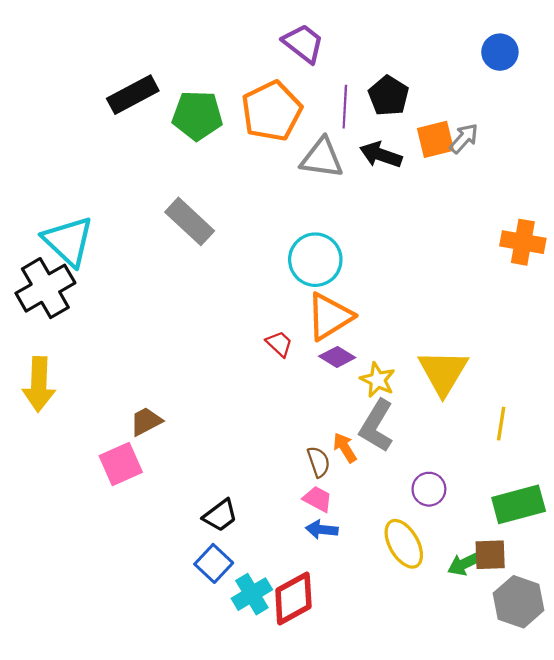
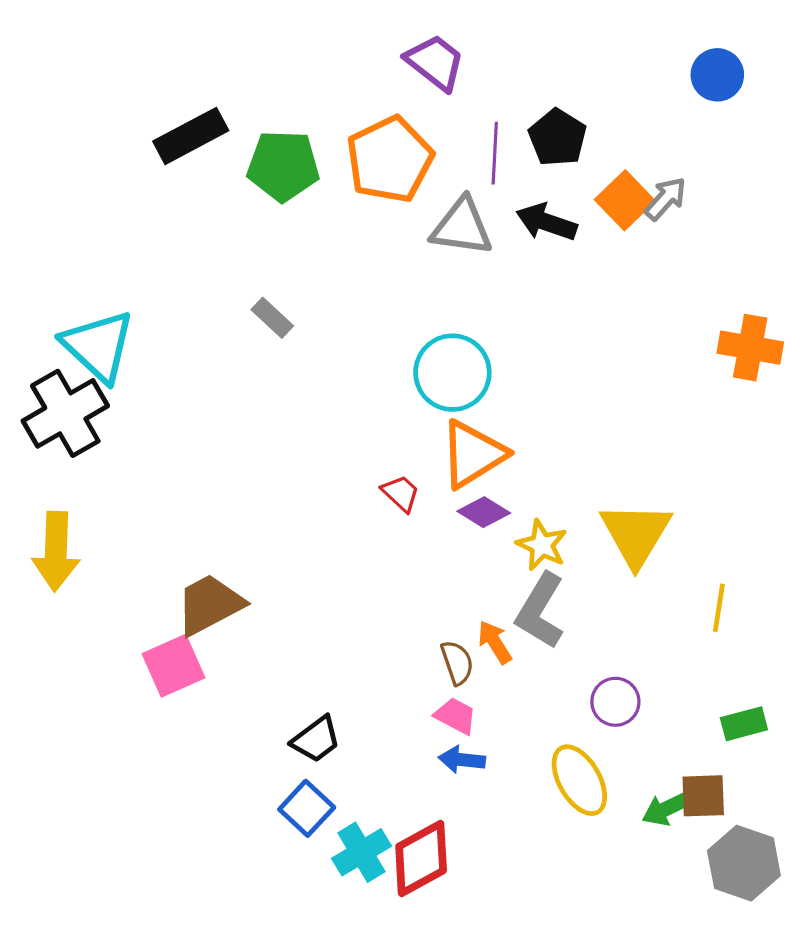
orange square: (435, 139) -> (625, 200), turned -30
gray rectangle: (190, 221) -> (272, 318), size x0.6
brown trapezoid: (146, 421) -> (210, 605), size x1.5
green rectangle: (519, 504) -> (744, 724), size x0.6

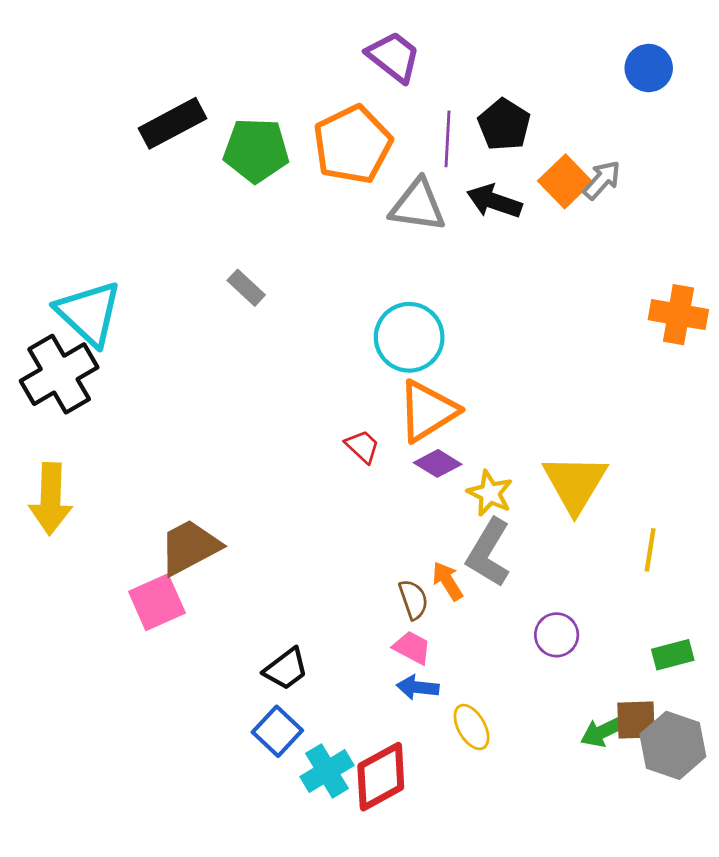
yellow ellipse: (579, 780) -> (472, 727), moved, size x0.7
gray hexagon: (744, 863) -> (673, 745), moved

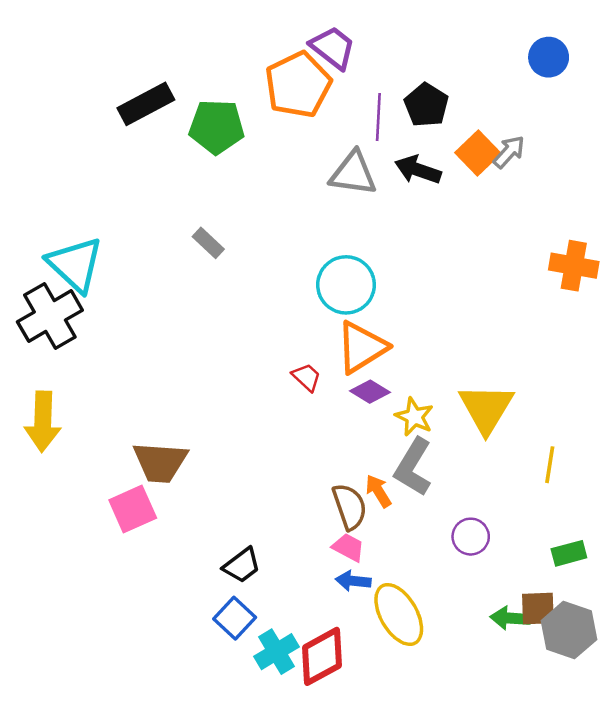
orange pentagon: (352, 145) -> (298, 85), moved
brown trapezoid: (190, 547) -> (160, 462), turned -148
brown semicircle: (413, 599) -> (350, 507), size x1.4
yellow ellipse: (472, 727) -> (399, 614), size x1.6
green arrow: (603, 731) -> (510, 618), turned 30

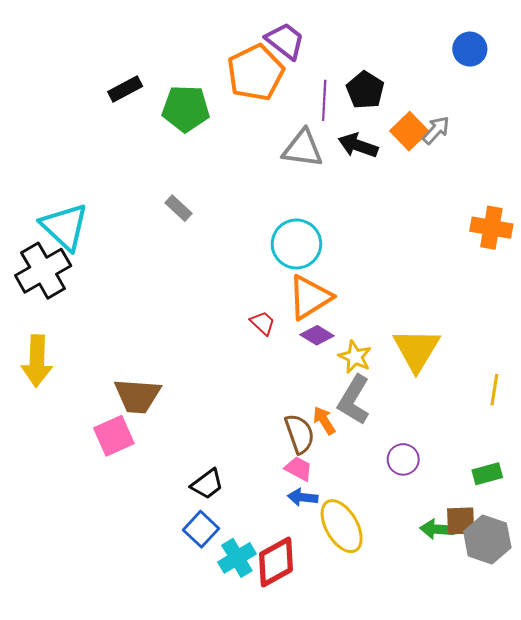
black rectangle: (146, 104) -> (125, 89), size x0.7
yellow line: (550, 465) -> (494, 390), moved

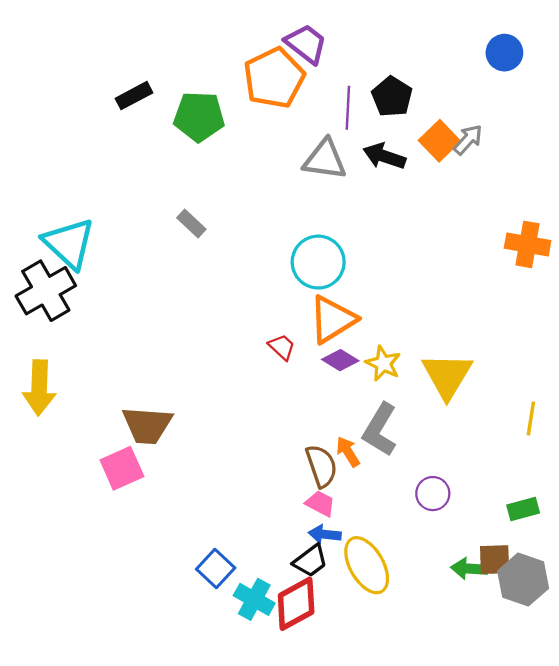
yellow star: (355, 357) -> (383, 363), moved
black trapezoid: (207, 484) -> (310, 561), moved
cyan cross: (237, 558) -> (254, 599), turned -30

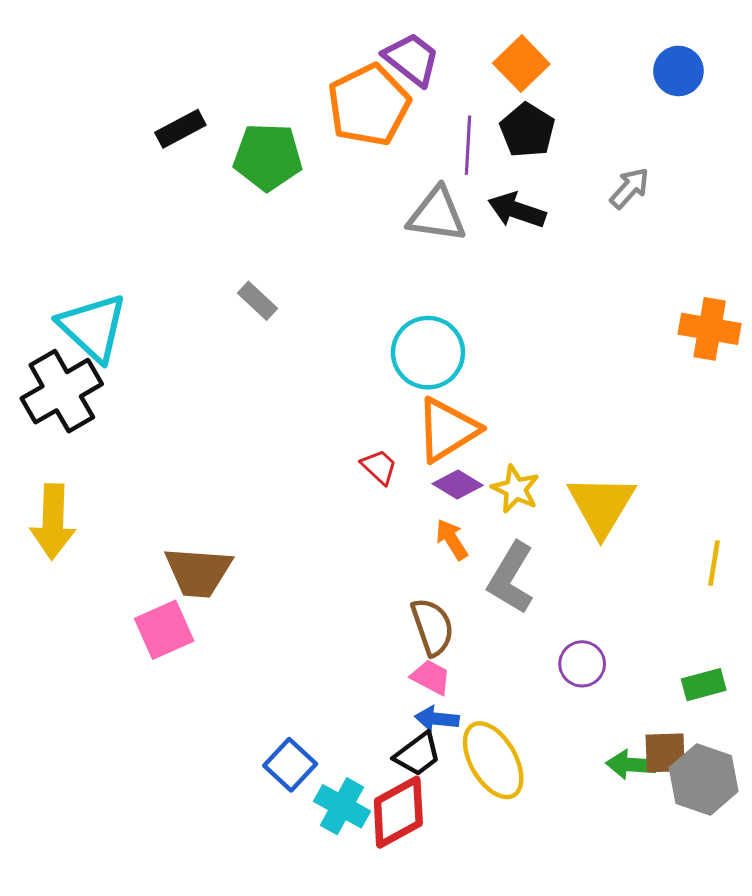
orange square: (439, 141) -> (521, 64), moved
orange arrow: (348, 452) -> (452, 539), moved

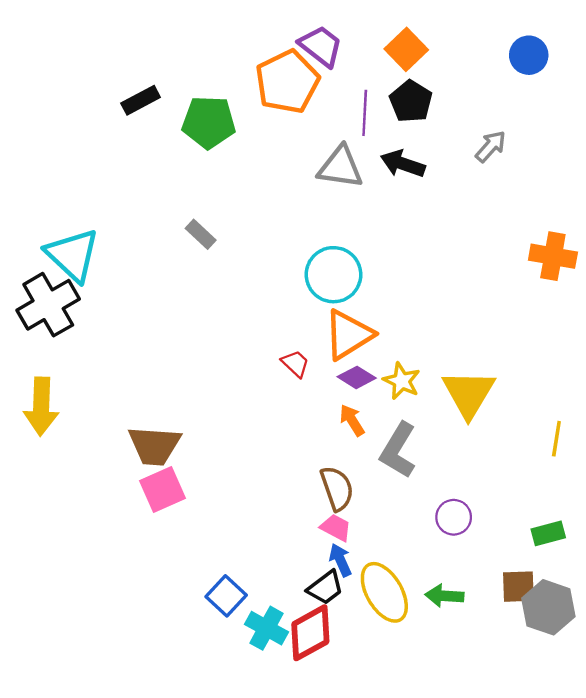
pink square: (164, 630) -> (163, 490), moved
blue arrow: (437, 719) -> (340, 560), turned 60
green arrow: (631, 765) -> (444, 596), moved

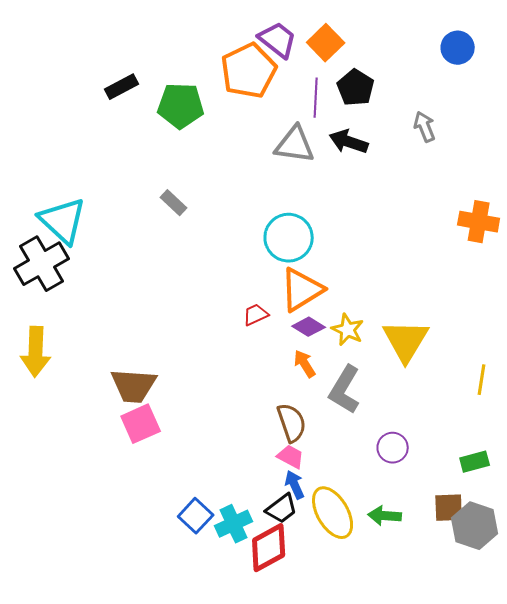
orange square: (406, 49) -> (326, 43), moved
gray arrow: (491, 146) -> (425, 127), turned -64
red trapezoid: (295, 364) -> (256, 315), turned -68
cyan cross: (266, 628) -> (234, 524), moved, turned 36

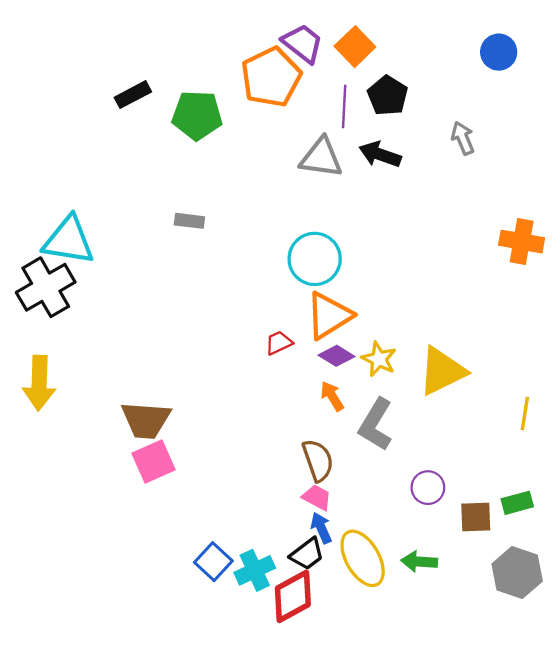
gray rectangle: (174, 203) -> (189, 221), turned -36
cyan triangle: (63, 221) -> (69, 240), turned -34
yellow triangle: (406, 341) -> (442, 371), turned 33
brown square: (449, 508) -> (476, 517), moved

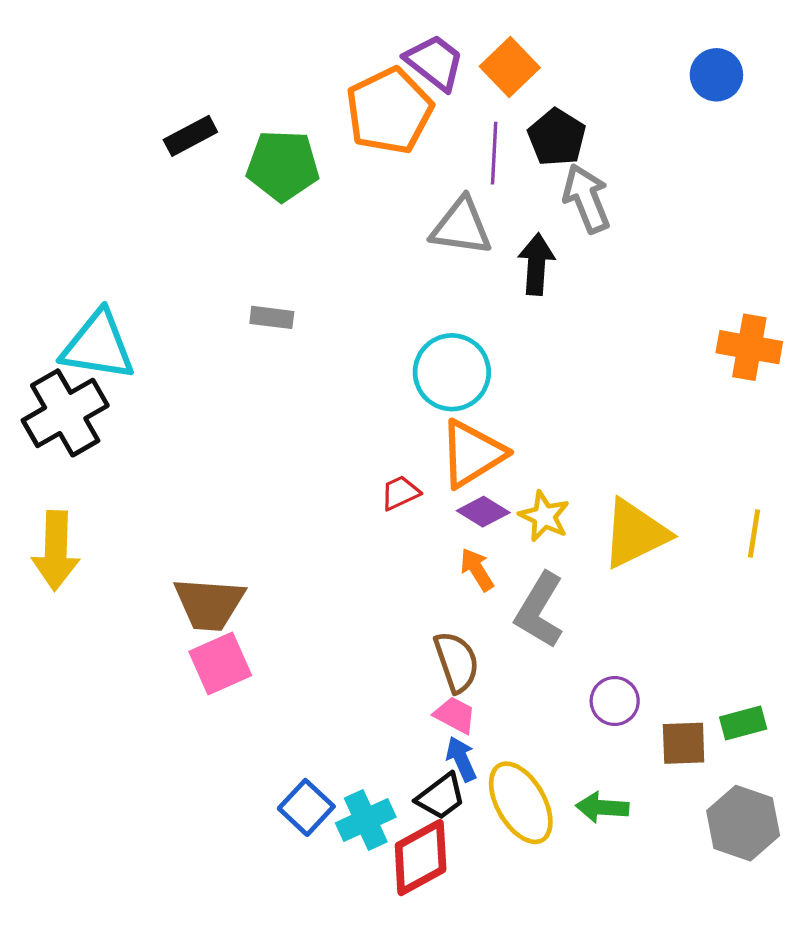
gray arrow: (463, 138) -> (587, 198), moved, size x1.4
black arrow: (380, 154) -> (536, 264), moved, turned 75
yellow line: (525, 414) -> (754, 533), moved

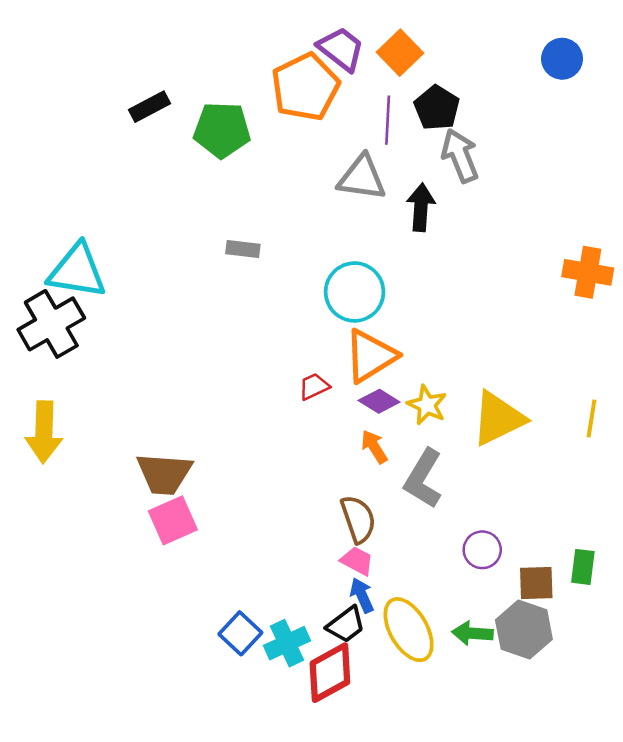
gray rectangle: (272, 317) -> (243, 249), moved
green rectangle: (743, 723) -> (583, 567), turned -68
gray hexagon: (743, 823) -> (524, 630), moved

